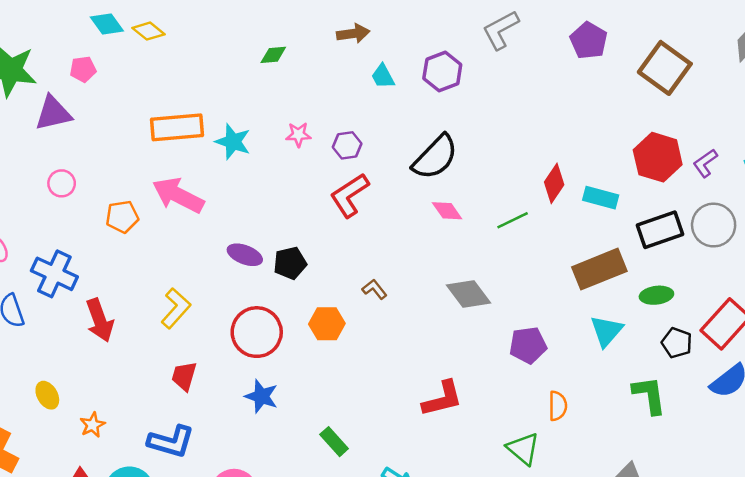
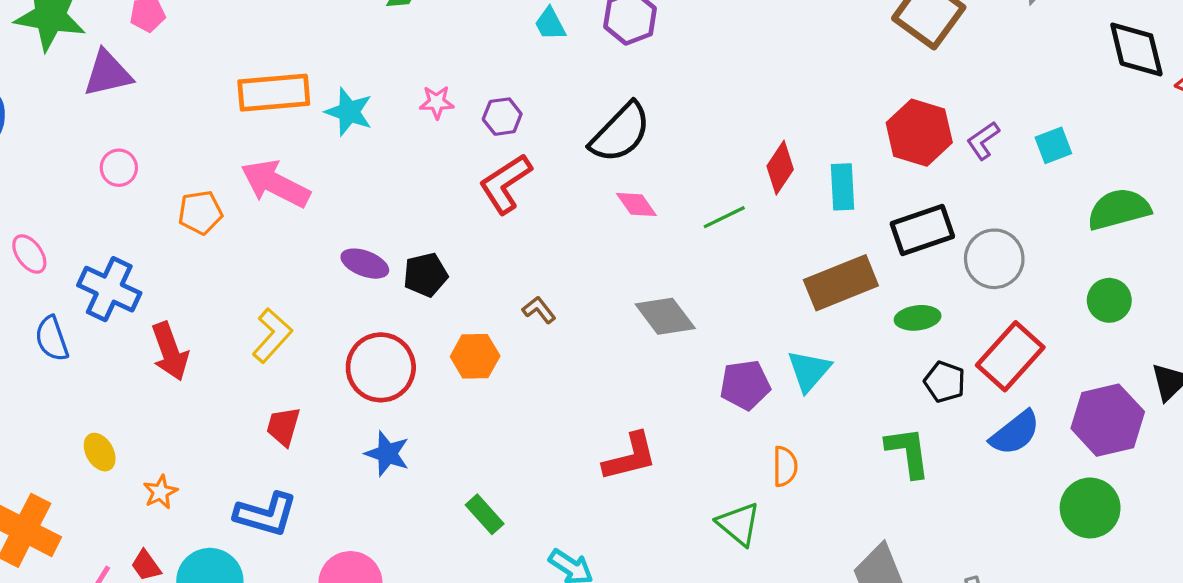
cyan rectangle: (601, 198) -> (842, 187), turned 72
gray circle: (714, 225) -> (994, 259), moved
cyan triangle: (607, 331) -> (809, 371), moved

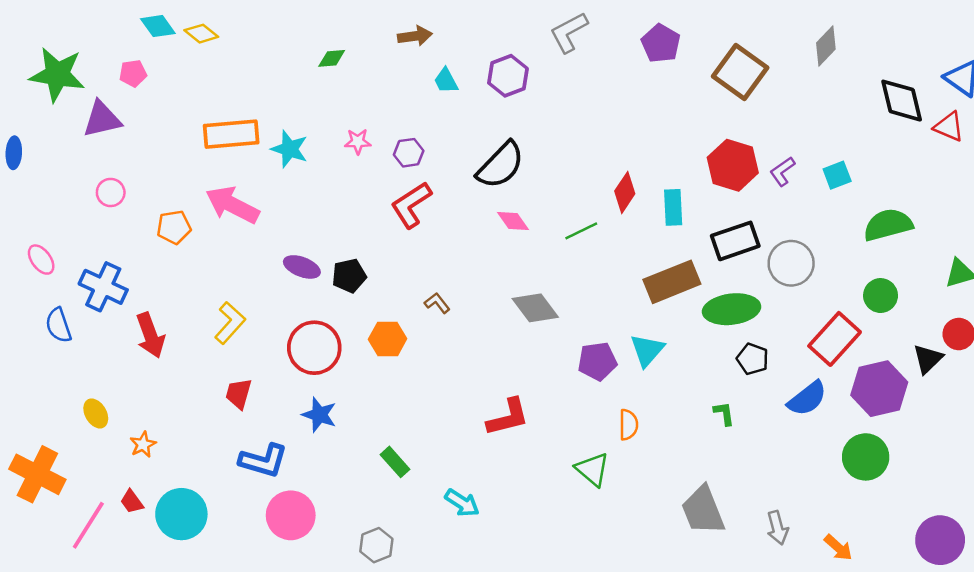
green ellipse: (918, 318) -> (732, 309), size x1.6
red rectangle: (1010, 356) -> (835, 339), moved
green L-shape: (908, 452) -> (724, 413), size x0.6
blue L-shape: (266, 514) -> (263, 461), moved

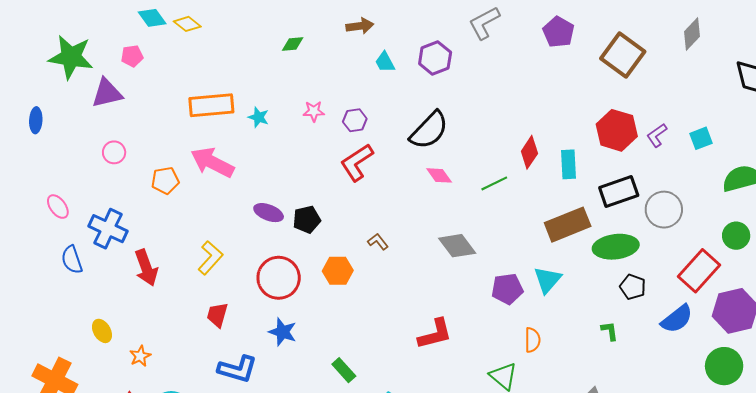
cyan star: (289, 149) -> (259, 117), size x0.7

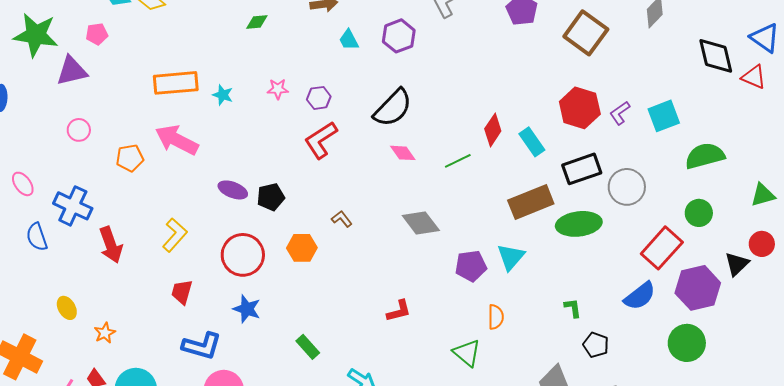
cyan square: (701, 138) -> (664, 116), size x1.4
cyan rectangle: (569, 164) -> (532, 142), turned -32
black pentagon: (633, 287) -> (596, 345), moved
red L-shape: (435, 334) -> (399, 311), size x0.7

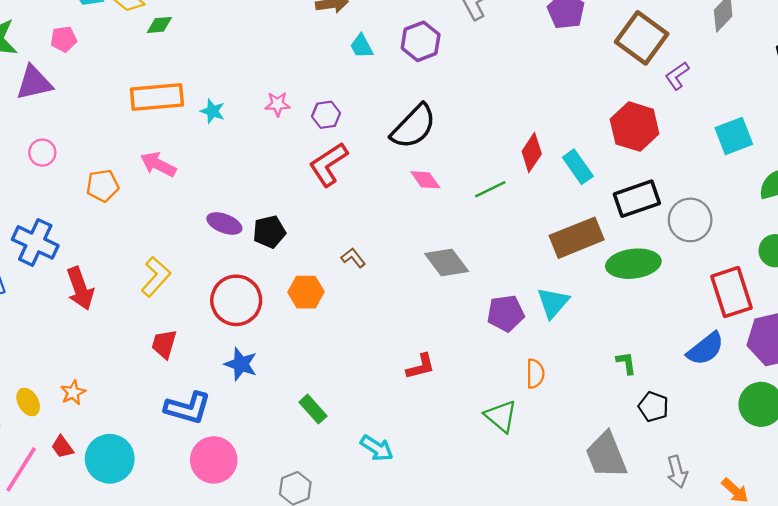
green diamond: (257, 22) -> (159, 25), moved
purple L-shape: (620, 113) -> (677, 76), moved
pink arrow: (177, 140) -> (158, 164), size x0.7
red rectangle: (662, 248) -> (731, 292), turned -60
yellow ellipse: (67, 308) -> (28, 402), moved

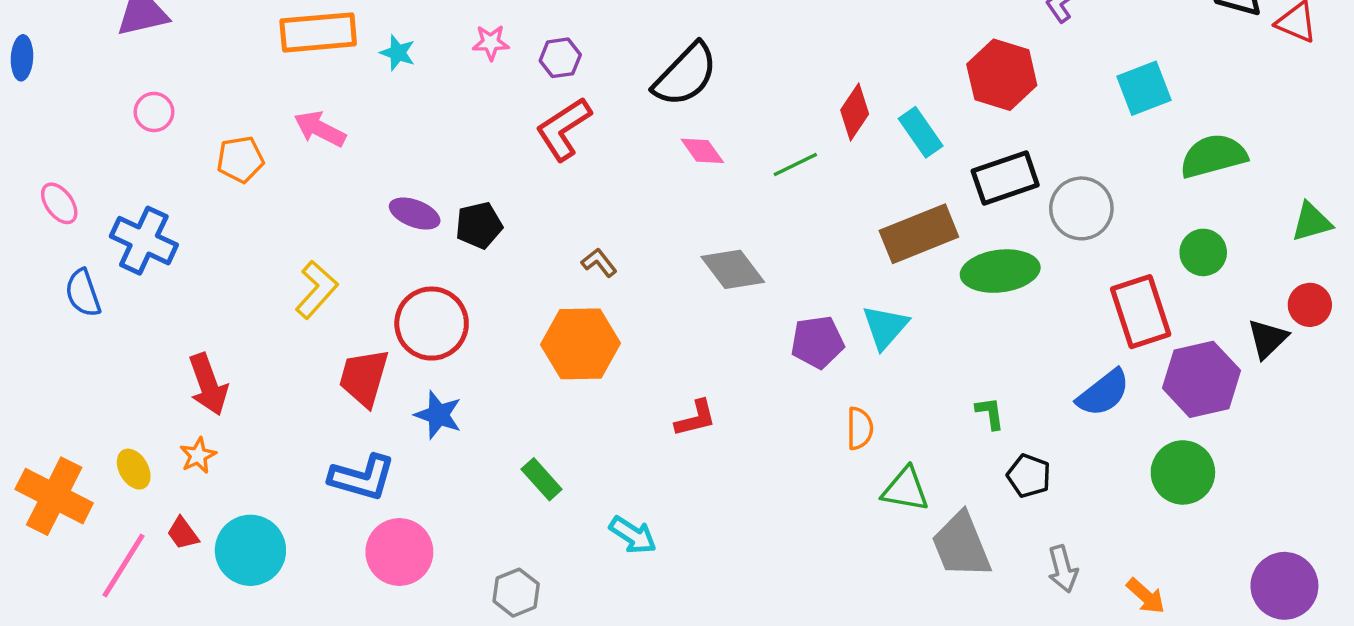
red arrow: (80, 289) -> (208, 384), moved
orange hexagon: (306, 292) -> (580, 344), moved, size x1.5
red trapezoid: (164, 344) -> (364, 378), moved, size x1.4
green triangle: (501, 416) -> (905, 489), moved, turned -30

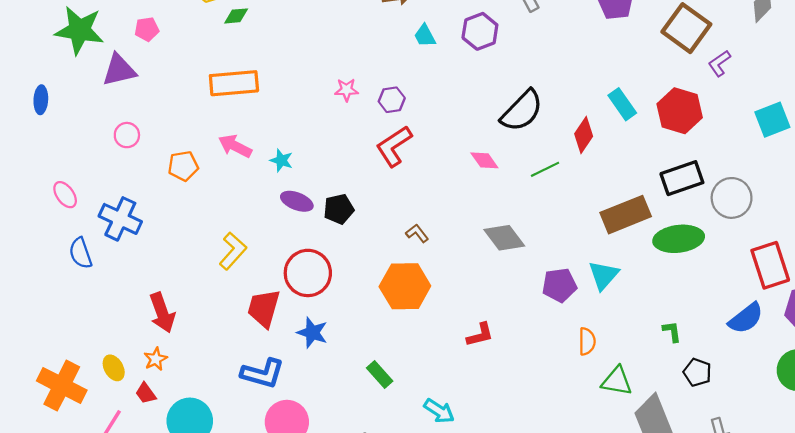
cyan star: (398, 53) -> (281, 160), moved
black semicircle: (685, 75) -> (522, 111), moved
cyan rectangle: (921, 132) -> (622, 104), moved
red trapezoid: (183, 533) -> (146, 393), moved

